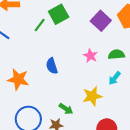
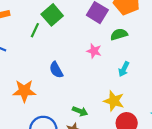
green semicircle: (116, 54) -> (119, 34), moved
yellow star: (92, 96) -> (114, 101), moved, turned -30

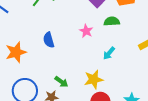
orange star: (24, 91) -> (16, 52), turned -30
yellow star: (114, 101) -> (94, 79), turned 30

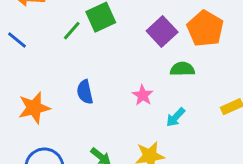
pink star: (86, 31) -> (143, 95), moved

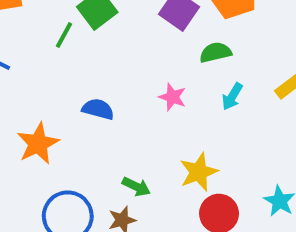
blue semicircle: (85, 92) -> (98, 109), turned 130
cyan arrow: (176, 117) -> (232, 97), moved

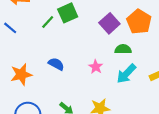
cyan arrow: (232, 97) -> (126, 74), size x1.5

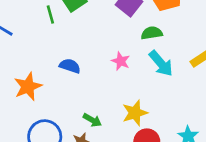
green line: (48, 22) -> (50, 14), turned -48
cyan arrow: (126, 74) -> (161, 63), turned -75

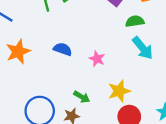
pink star: (121, 61) -> (97, 59), moved
orange star: (28, 87) -> (18, 52), moved

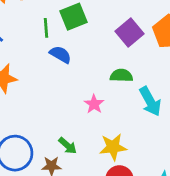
green semicircle: (135, 21) -> (121, 75), moved
blue semicircle: (63, 49) -> (60, 55), moved

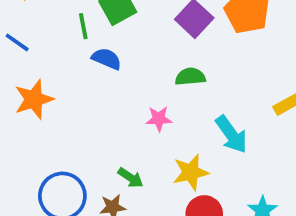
cyan arrow: (150, 101) -> (231, 134), moved
pink star: (94, 104) -> (159, 119), turned -30

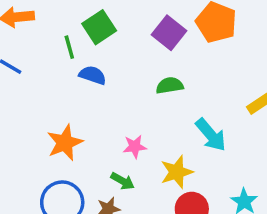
orange star: (34, 99) -> (65, 143), moved
pink star: (159, 119) -> (135, 147), moved

